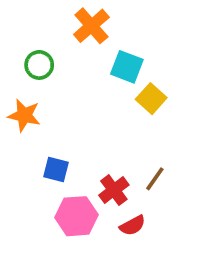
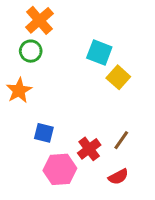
orange cross: (91, 26) -> (39, 20), moved
orange star: (24, 115) -> (19, 91), turned 30
red semicircle: (133, 225) -> (118, 177), moved

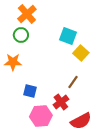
orange star: (19, 91) -> (13, 62), turned 30
brown line: (121, 140) -> (73, 82), moved
red semicircle: (118, 177) -> (81, 121), size x1.5

